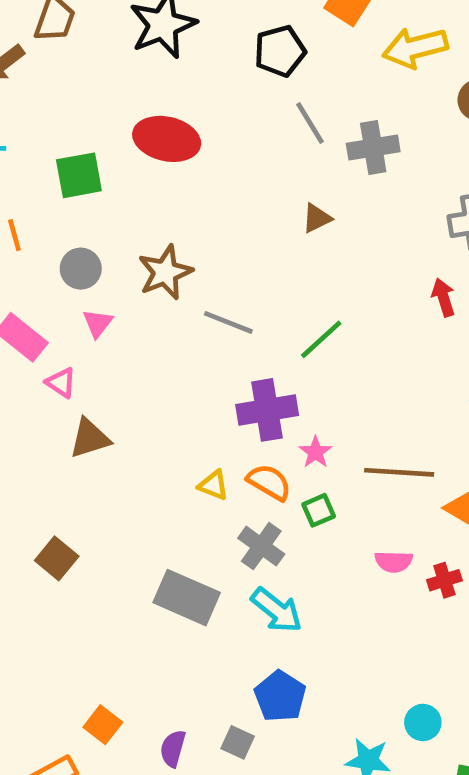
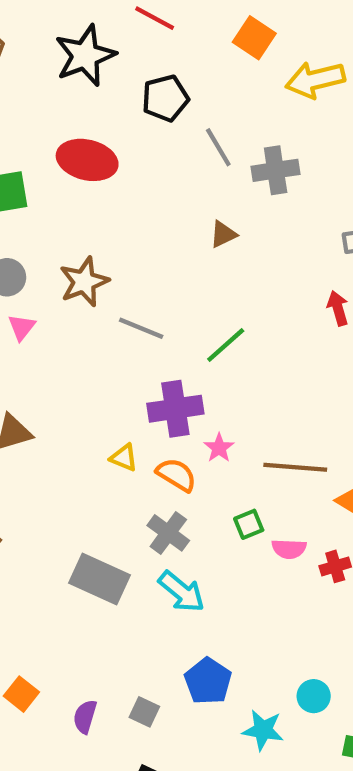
black pentagon: (280, 51) -> (165, 98), moved
yellow triangle: (213, 485) -> (124, 458), moved
green square: (319, 510) -> (249, 524), moved
blue pentagon: (280, 696) -> (208, 681), moved

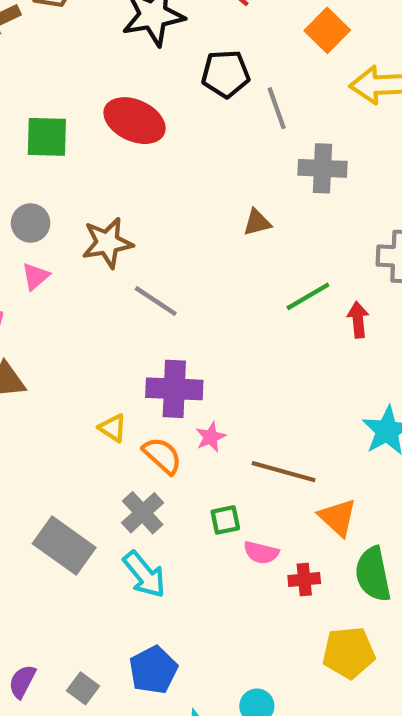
gray line: (218, 147) -> (277, 108), moved
green line: (226, 345) -> (308, 296), moved

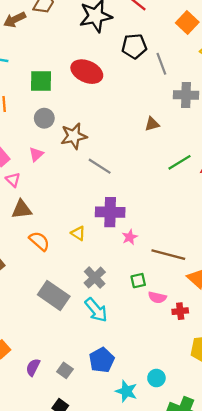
gray circle: (31, 223) -> (44, 118), moved
orange semicircle: (162, 456) -> (39, 241), moved

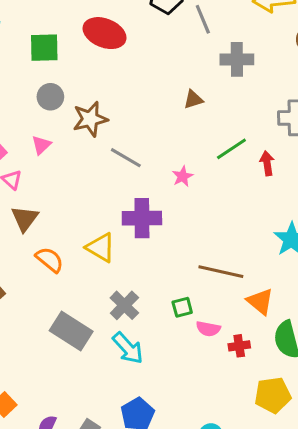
brown triangle: (22, 209) -> (25, 219), turned -45
yellow triangle: (78, 233) -> (101, 248), size x1.5
pink star: (130, 237) -> (183, 176), moved

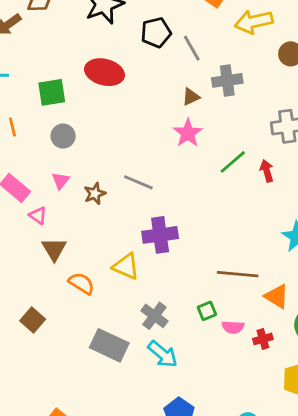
brown triangle: (193, 99) -> (191, 97), moved
brown star: (90, 119) -> (95, 194), moved, size x0.7
pink star: (183, 176) -> (188, 133), moved, size x1.5

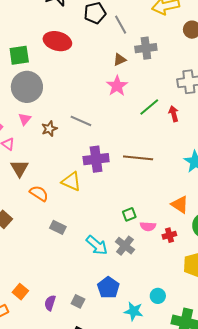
gray circle: (63, 136) -> (27, 87), size x1.8
brown line: (238, 274) -> (138, 158), moved
gray cross: (154, 316) -> (125, 246), moved
gray rectangle: (109, 345) -> (58, 227), moved, size x0.6

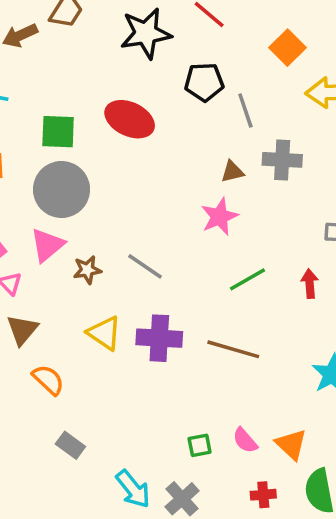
green line: (149, 107) -> (247, 279), moved
pink triangle: (25, 119) -> (47, 245), size x1.5
yellow triangle: (71, 182) -> (104, 333), moved
pink semicircle: (148, 226) -> (245, 440), moved, turned 35

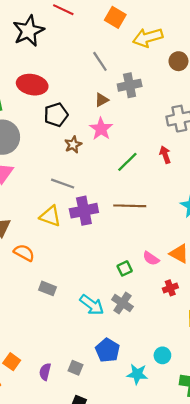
black pentagon: (204, 82) -> (56, 115), moved
gray line: (145, 266) -> (63, 184), moved
brown star: (87, 270) -> (73, 145), moved

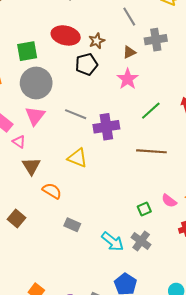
brown star: (73, 145) -> (97, 41), moved
gray line: (63, 184) -> (76, 114), moved
purple cross: (84, 211) -> (106, 127), moved

